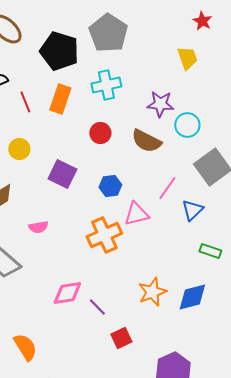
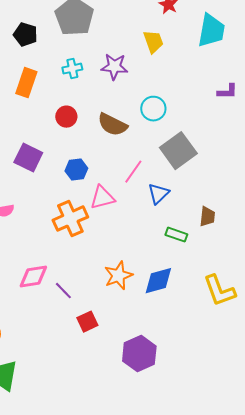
black pentagon: (59, 51) -> (25, 35), size x0.6
cyan cross: (106, 85) -> (72, 69), size x0.7
purple star: (160, 104) -> (114, 67), moved

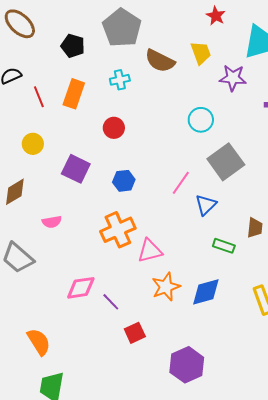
purple star: (114, 67) -> (233, 78), moved
brown semicircle: (112, 125) -> (160, 61), moved
pink triangle: (102, 198) -> (150, 251), moved

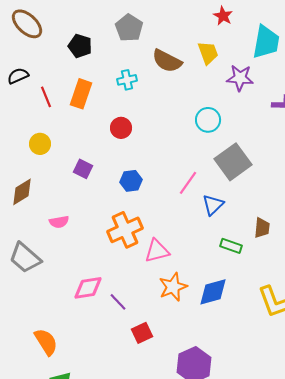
gray pentagon: (122, 28) -> (129, 28), size x0.7
purple square: (76, 169) -> (83, 169), size x0.7

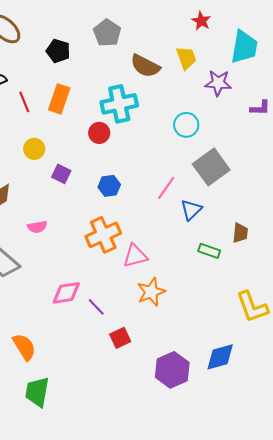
cyan cross: (127, 80) -> (119, 104), moved, size x1.8
yellow circle: (40, 144) -> (34, 149), moved
blue diamond: (213, 292) -> (220, 357), moved

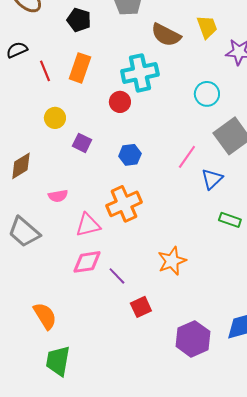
pink triangle: (135, 256) -> (88, 225), moved

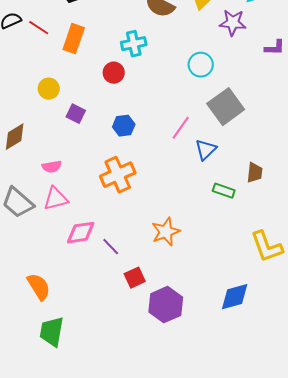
red line: (45, 71) -> (39, 28), moved, turned -35
cyan cross: (140, 73) -> (134, 44), size x0.7
pink triangle: (88, 225) -> (56, 199), moved
purple hexagon: (193, 339) -> (166, 305), moved

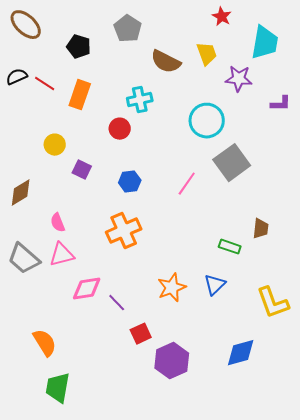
cyan circle: (201, 65) -> (207, 121), size x1.4
blue triangle: (206, 150) -> (215, 285), moved
pink semicircle: (52, 167) -> (58, 223), turned 78

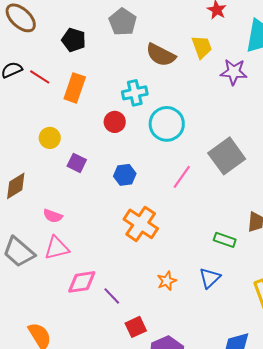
cyan circle: (207, 121) -> (167, 124), moved
pink semicircle: (58, 223) -> (53, 216), turned -48
orange cross: (124, 231) -> (141, 224), moved, turned -32
orange star: (172, 288) -> (167, 281), size x0.7

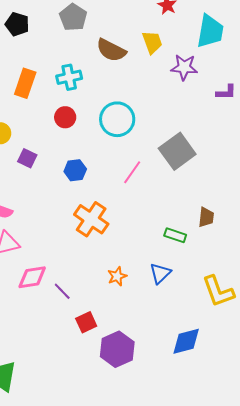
black pentagon: (74, 40) -> (17, 24), moved
cyan cross: (135, 93) -> (69, 77), moved

